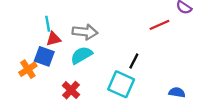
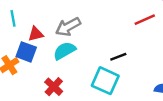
cyan line: (48, 24) -> (13, 18), moved
gray arrow: (85, 32) -> (68, 27), turned 145
black line: (134, 61) -> (118, 57), turned 42

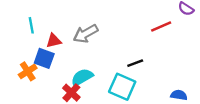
cyan semicircle: (64, 51) -> (82, 77), moved

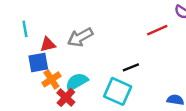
blue square: (44, 58) -> (38, 63), turned -30
orange cross: (28, 71) -> (51, 79), moved

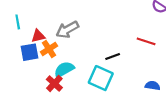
red line: (157, 30) -> (146, 41), moved, turned 42
orange cross: (51, 79) -> (49, 49), moved

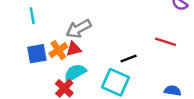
cyan line: (18, 22) -> (32, 16), moved
red triangle: (38, 36) -> (74, 49), moved

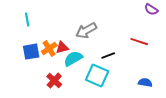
gray arrow: (79, 29) -> (86, 31), moved
cyan semicircle: (75, 73) -> (73, 59), moved

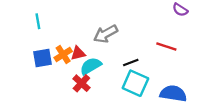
cyan square: (97, 76) -> (135, 83), moved
red cross: (54, 81) -> (81, 83), moved
blue semicircle: (145, 83) -> (173, 94), size x1.6

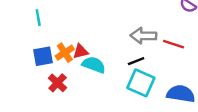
gray arrow: (106, 34) -> (143, 36), moved, turned 30
cyan semicircle: (91, 66) -> (94, 65), turned 50
red cross: (81, 83) -> (58, 83), moved

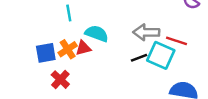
cyan line: (38, 18) -> (69, 13), moved
cyan semicircle: (94, 65) -> (97, 34), moved
cyan square: (141, 83) -> (161, 55), moved

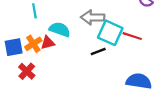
gray arrow: (146, 32) -> (93, 17), moved
cyan square: (161, 55) -> (110, 33), moved

